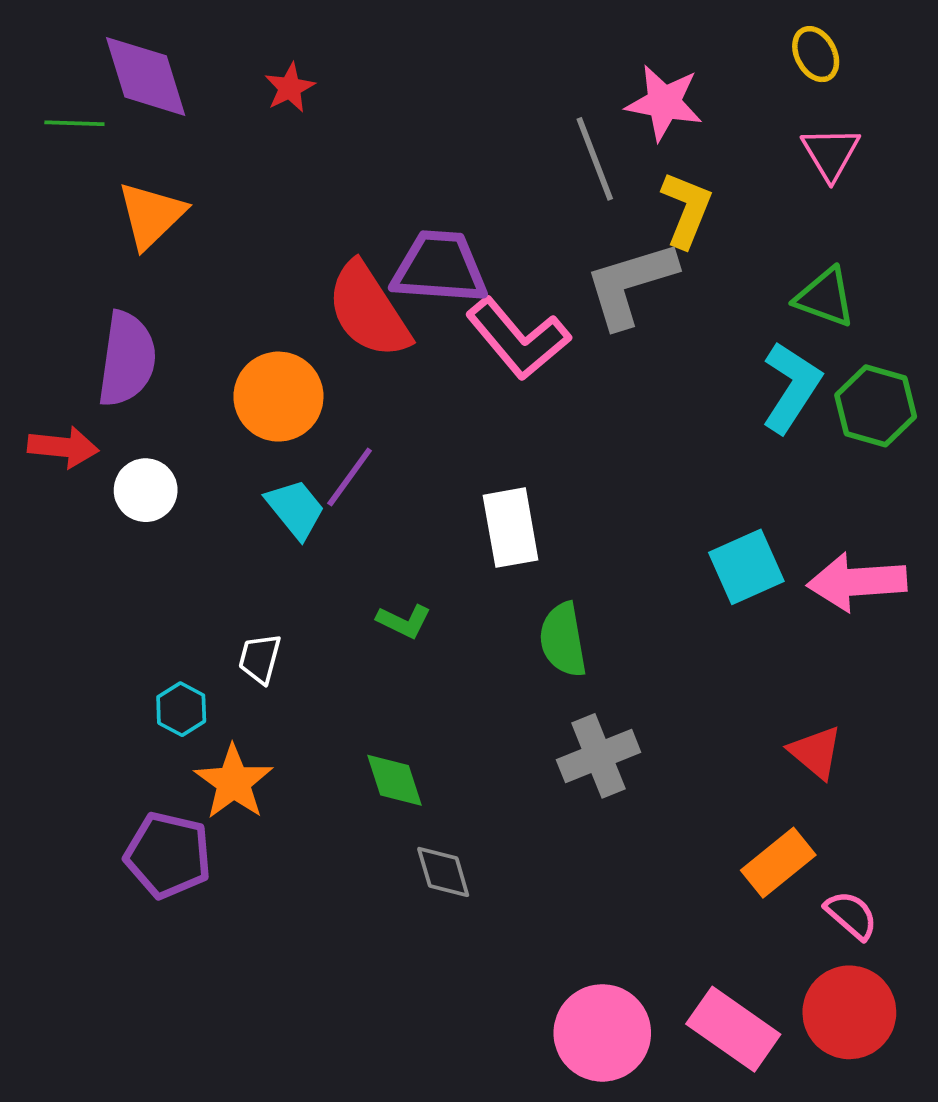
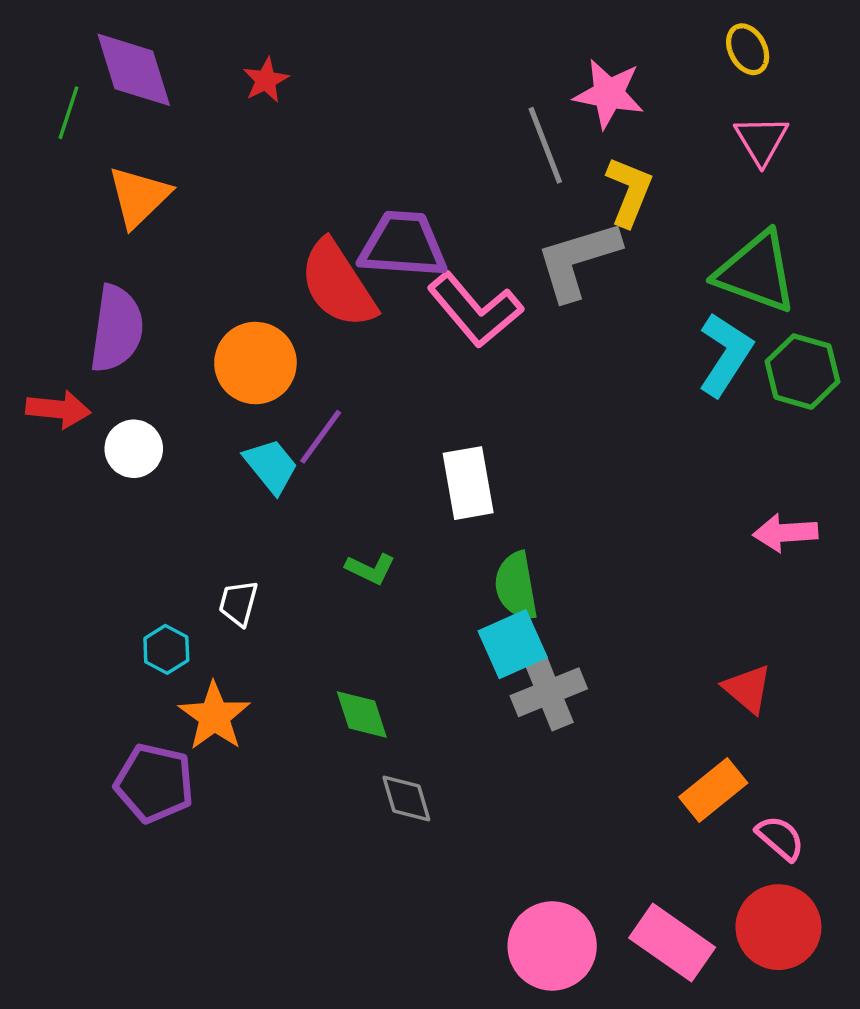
green line: (74, 123) -> (69, 113), turned -74
green triangle: (825, 297) -> (756, 272), size x1.5
cyan square: (746, 567) -> (513, 644), moved
pink arrow: (857, 582) -> (785, 533), size x0.7

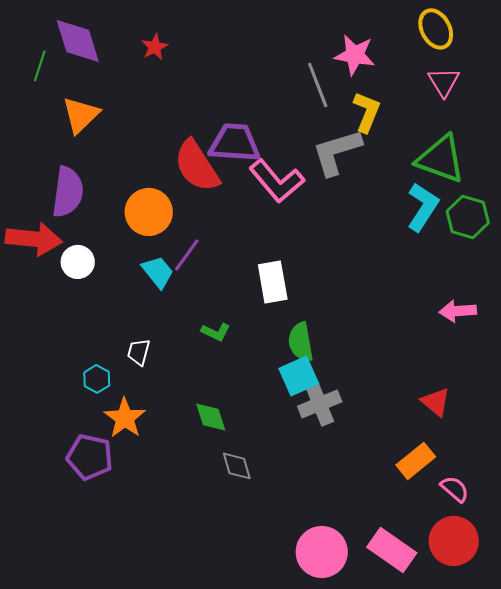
yellow ellipse: (748, 49) -> (436, 29), size x1.4
red arrow: (58, 409) -> (34, 239), size x1.5

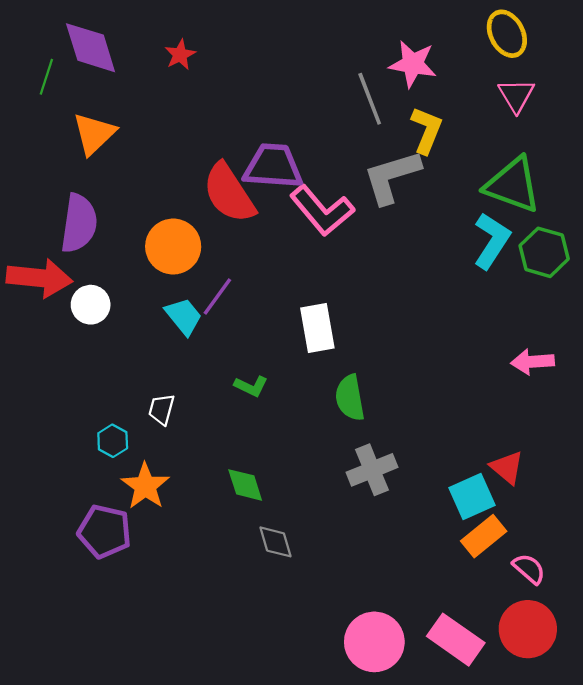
cyan square: (299, 376) -> (472, 497), moved

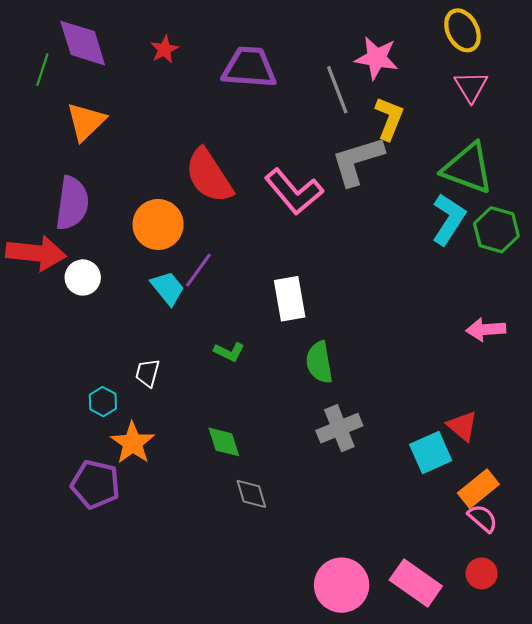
purple trapezoid: (273, 166) -> (249, 67), moved
orange rectangle: (484, 536) -> (478, 489), moved
red circle: (528, 629) -> (482, 573), size x0.6

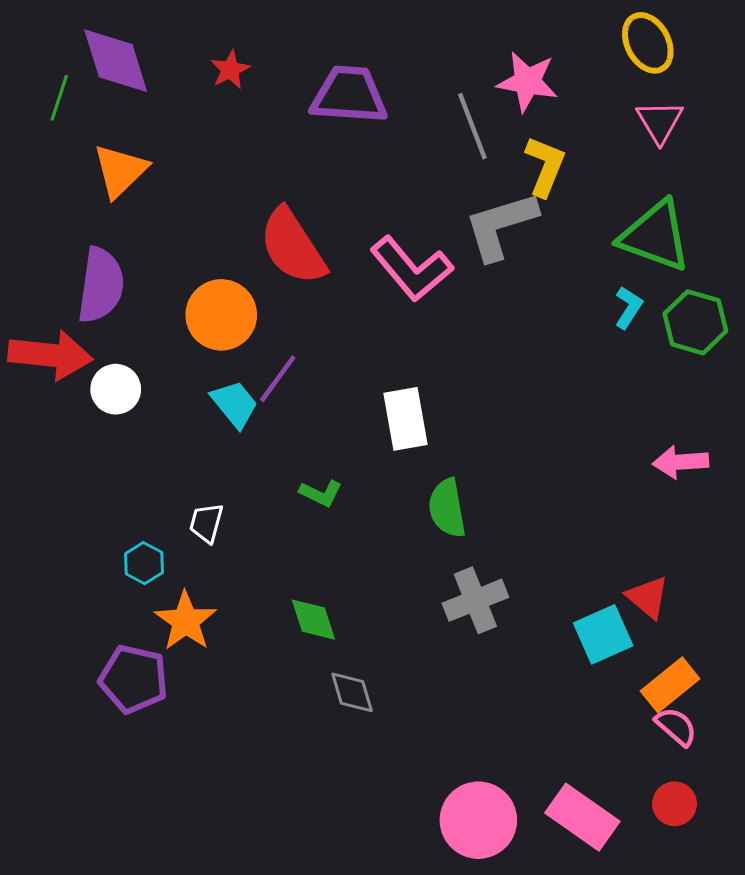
cyan L-shape: (449, 219) -> (628, 307), size x0.6

